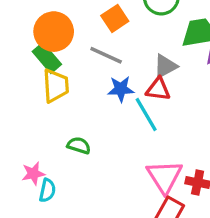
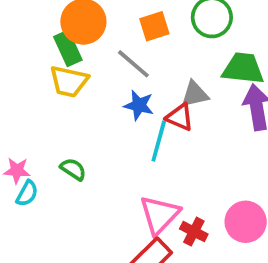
yellow trapezoid: (56, 86) -> (69, 81), turned 90
cyan line: (146, 115) -> (159, 141), turned 30
green semicircle: (79, 145) -> (73, 169), moved

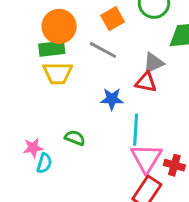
green rectangle: (68, 48) -> (52, 49), turned -60
blue star: (139, 105) -> (112, 99), moved
cyan line: (159, 141) -> (136, 130), moved

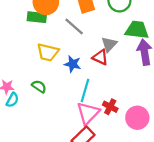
gray triangle: (153, 63) -> (109, 44), turned -35
yellow trapezoid: (58, 73) -> (48, 52), moved
red cross: (174, 165) -> (110, 107), moved

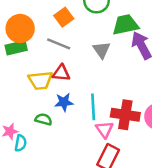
red triangle: (100, 57) -> (61, 73), moved
blue star: (73, 64) -> (64, 102), moved
red cross: (110, 107) -> (125, 115), size x1.6
pink triangle: (88, 113) -> (104, 130), size x0.7

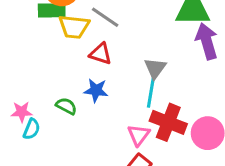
gray triangle: (102, 50) -> (155, 68), moved
yellow trapezoid: (40, 80) -> (74, 27), moved
cyan line: (93, 107) -> (151, 91), moved

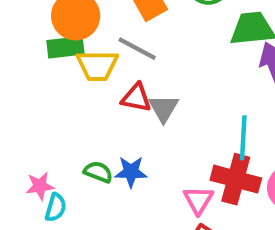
gray triangle: (155, 68) -> (164, 108), moved
blue star: (96, 90) -> (131, 172), moved
cyan line: (151, 91) -> (243, 138), moved

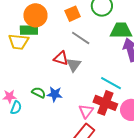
gray line: (137, 49) -> (81, 38), moved
yellow trapezoid: (97, 66) -> (19, 42), moved
cyan line: (243, 138) -> (111, 83), turned -70

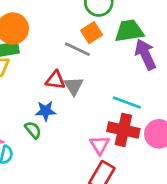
orange square: (73, 14) -> (92, 33), moved
green semicircle: (39, 93) -> (33, 130), turned 32
blue star: (55, 94) -> (46, 111), moved

